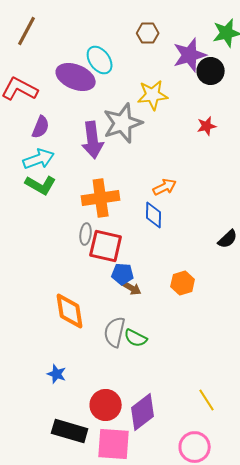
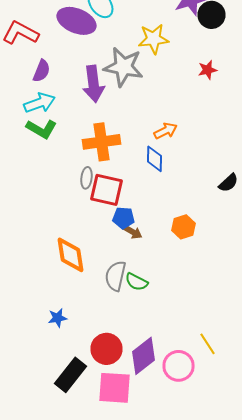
gray star: (123, 123) -> (124, 67), turned 30
blue star: (57, 374) -> (58, 318), turned -30
black rectangle: (70, 431) -> (70, 375), turned -68
pink circle: (195, 447) -> (178, 366), moved

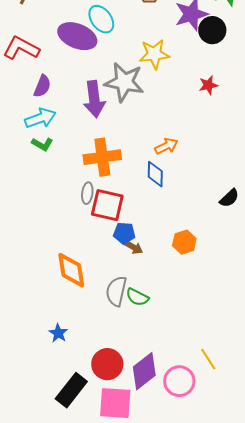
green L-shape: (42, 129) -> (42, 144), size x0.7
blue star: (58, 318) -> (58, 333), turned -30

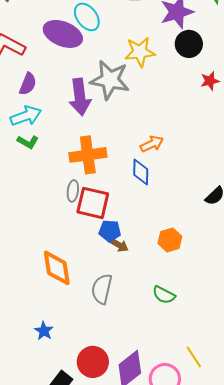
black circle: (212, 30) -> (189, 44), moved
red star: (208, 85) -> (210, 81), moved
green semicircle: (137, 297) -> (164, 295), moved

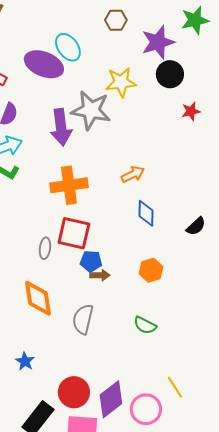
blue diamond: (141, 172) -> (146, 213), moved
gray ellipse: (73, 191) -> (45, 248), moved
brown arrow: (119, 245) -> (100, 275), turned -30

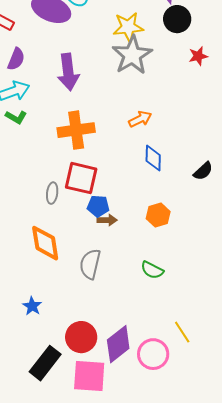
gray star: (91, 110) -> (132, 55), moved, turned 30

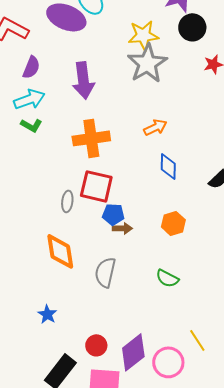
red circle: (81, 337) -> (96, 345), size x0.7

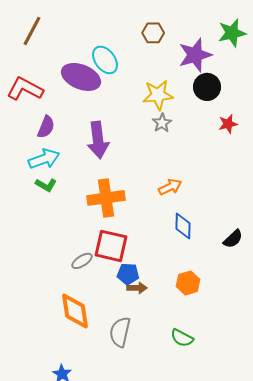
gray star: (147, 63) -> (162, 123), size x0.5
gray ellipse: (67, 201) -> (82, 261), turned 50

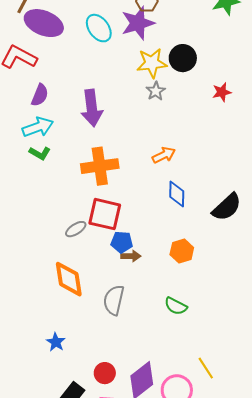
purple star: (195, 55) -> (138, 23), moved
purple ellipse: (81, 77) -> (44, 23), moved
black circle: (207, 87) -> (183, 58), moved
black semicircle: (233, 239) -> (227, 207), size x1.5

